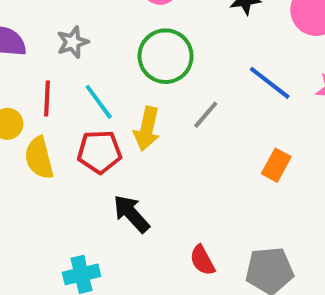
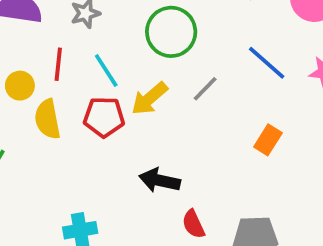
yellow arrow: (147, 129) -> (149, 98), turned 33
black arrow: (131, 214) -> (160, 180), moved, turned -39

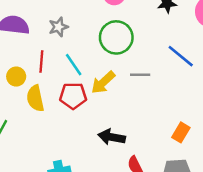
gray line: (205, 89) -> (140, 75), turned 48
orange rectangle: (268, 140) -> (181, 132), moved

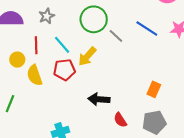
gray line: (140, 75) -> (116, 36), moved, turned 49

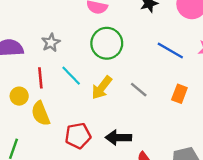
gray line: (116, 36) -> (139, 90), moved
red pentagon: (64, 70) -> (78, 136), moved
orange rectangle: (154, 89) -> (179, 94), moved

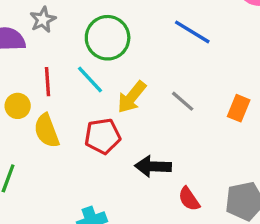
gray star: (51, 43) -> (43, 20), moved
green circle: (107, 43) -> (108, 38), moved
blue line: (170, 50) -> (192, 32), moved
red pentagon: (78, 136) -> (103, 136), moved

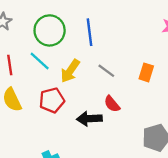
blue line: (192, 32) -> (89, 32), moved, turned 56
red semicircle: (189, 199) -> (112, 104), moved

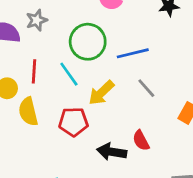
blue line: (89, 32) -> (133, 53), turned 72
gray line: (106, 71) -> (146, 88), moved

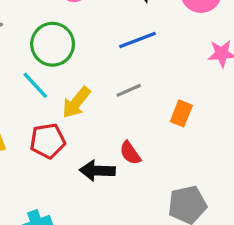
blue line: (133, 53) -> (138, 40), moved
gray line: (146, 88) -> (129, 90), turned -65

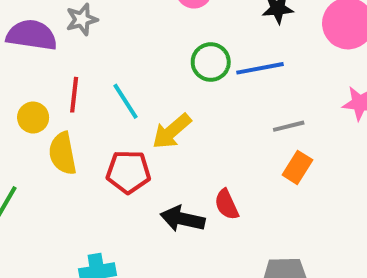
green circle: (53, 44) -> (211, 62), moved, size x0.7
gray line: (129, 90) -> (289, 126), moved

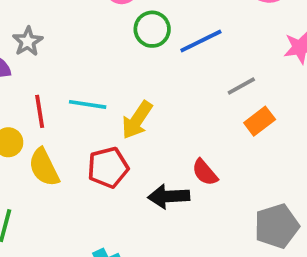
green circle: (211, 62) -> (152, 29), moved
cyan line: (125, 101) -> (88, 104), turned -33
orange rectangle: (297, 167) -> (260, 121), turned 36

